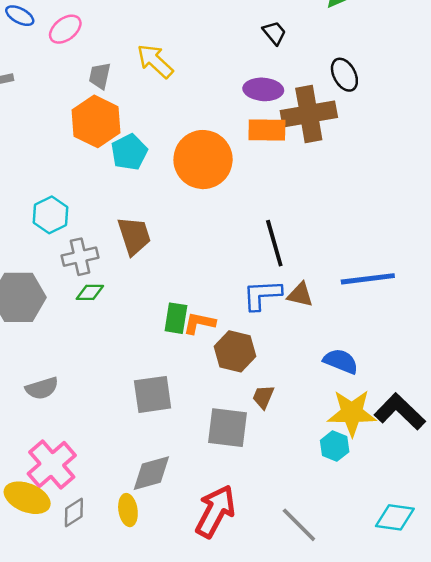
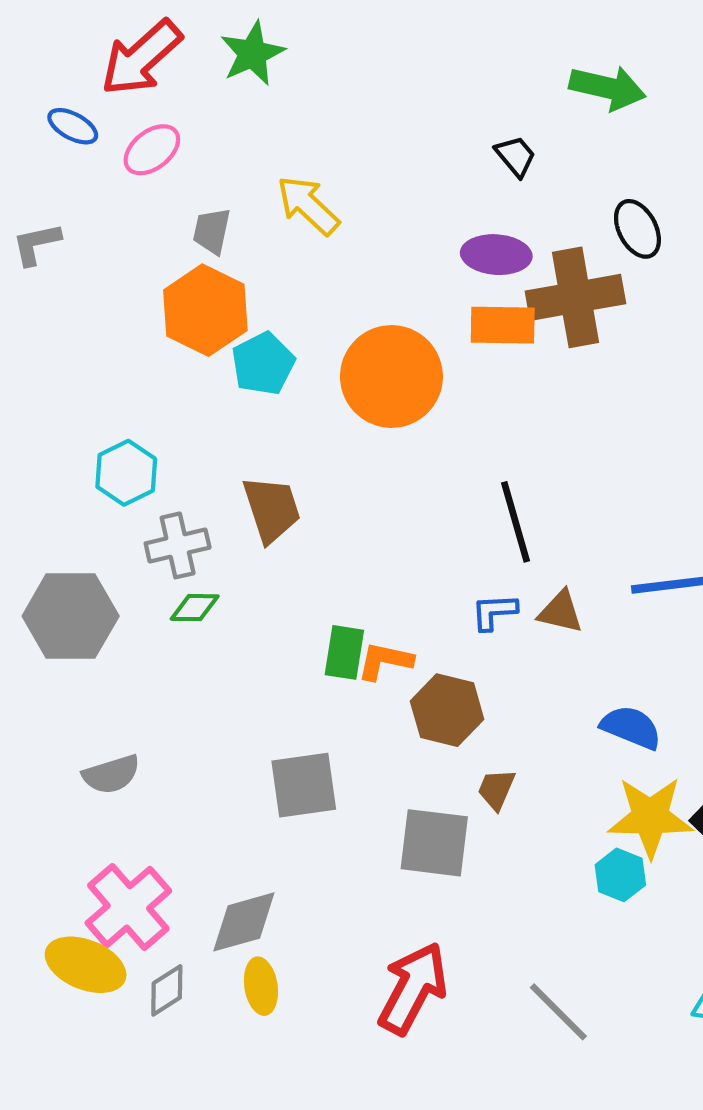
blue L-shape: (262, 295) -> (494, 612), size x0.7
gray diamond: (151, 473) -> (244, 922), moved

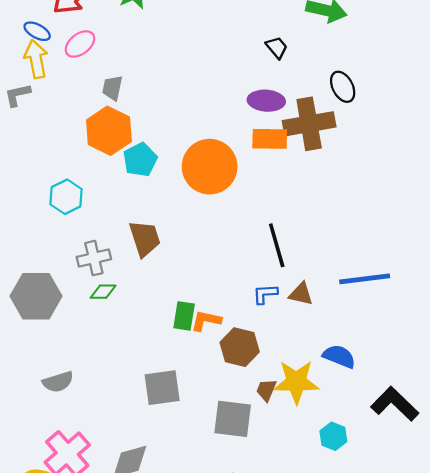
yellow arrow: (308, 205) -> (36, 59), moved, turned 36
cyan hexagon: (126, 473) -> (66, 197), moved
yellow star: (650, 817) -> (296, 382), moved

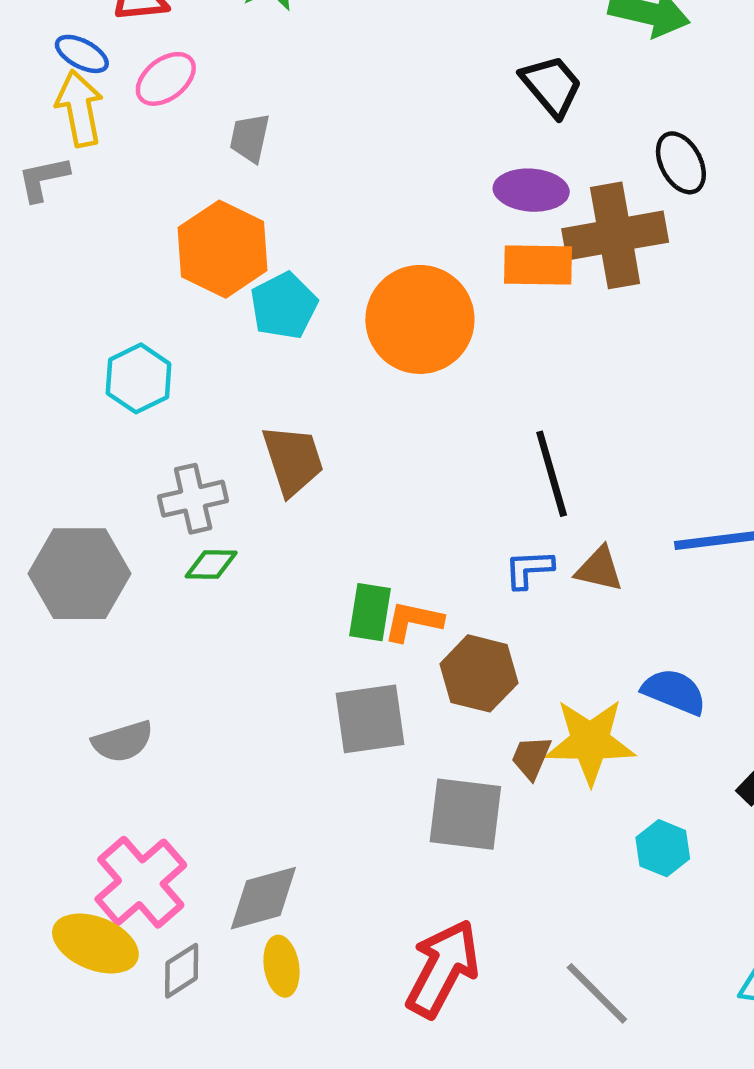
black trapezoid: (277, 47) -> (552, 86), size x1.4
gray trapezoid: (112, 88) -> (250, 138), moved
gray square: (162, 388) -> (370, 719), moved

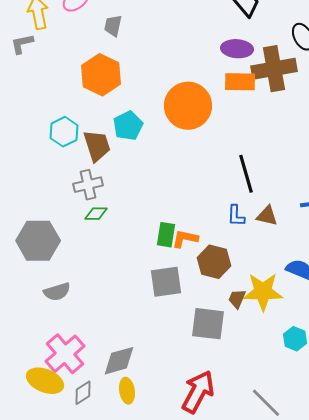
cyan pentagon: (284, 306) -> (128, 126), moved
brown trapezoid: (293, 460) -> (97, 146), moved
blue L-shape: (529, 569) -> (236, 216), turned -85
gray hexagon: (80, 574) -> (38, 241), moved

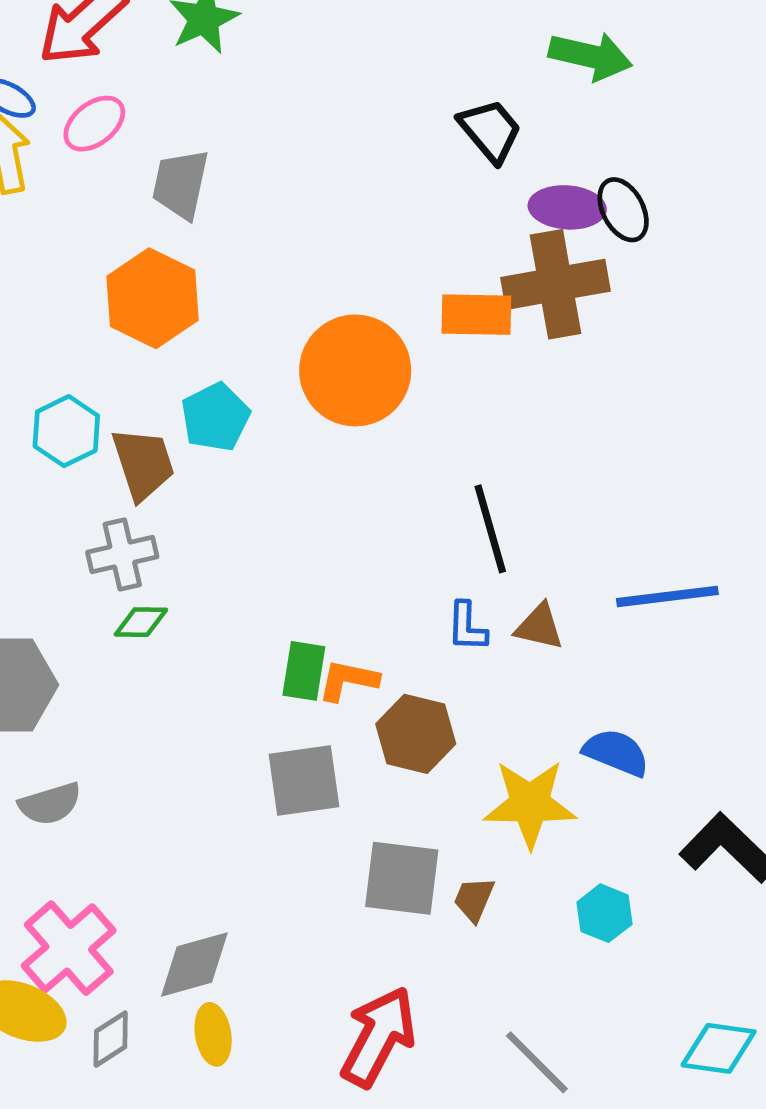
gray trapezoid: (113, 26) -> (180, 184), size x1.4
purple ellipse: (237, 49) -> (567, 207), moved
brown trapezoid: (237, 299) -> (474, 899), moved

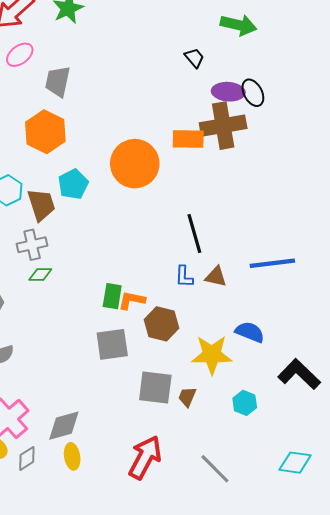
black trapezoid: (490, 131) -> (194, 58), size x0.7

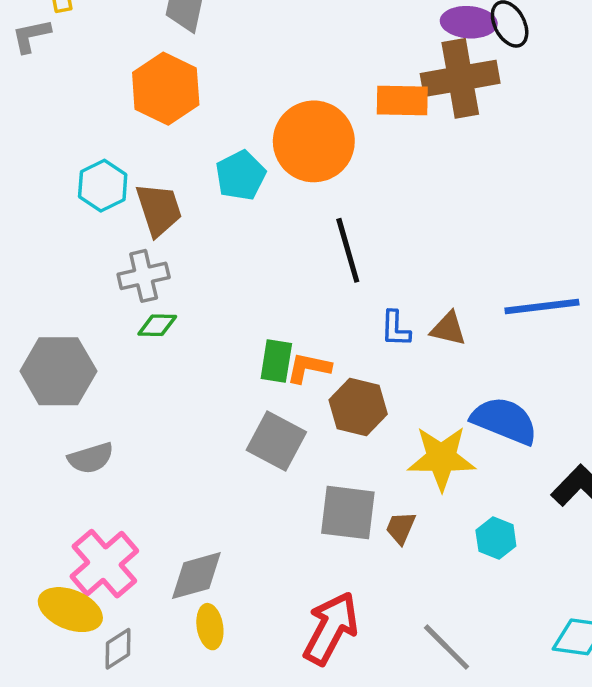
cyan pentagon: (73, 184) -> (241, 175), moved
black line: (194, 233) -> (348, 250), moved
blue semicircle: (250, 332) -> (504, 421), size x1.4
gray square: (112, 344) -> (276, 441), turned 36
gray diamond: (27, 458) -> (118, 649), moved

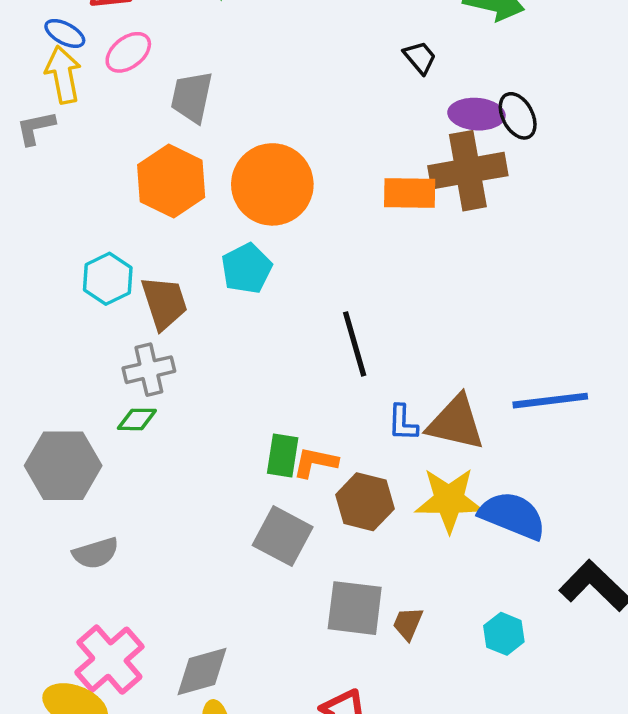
orange circle: (314, 141) -> (272, 184), moved
green diamond: (157, 325) -> (137, 419), moved
brown triangle: (448, 329) -> (456, 423), size x1.6
yellow star: (441, 458) -> (449, 500), moved

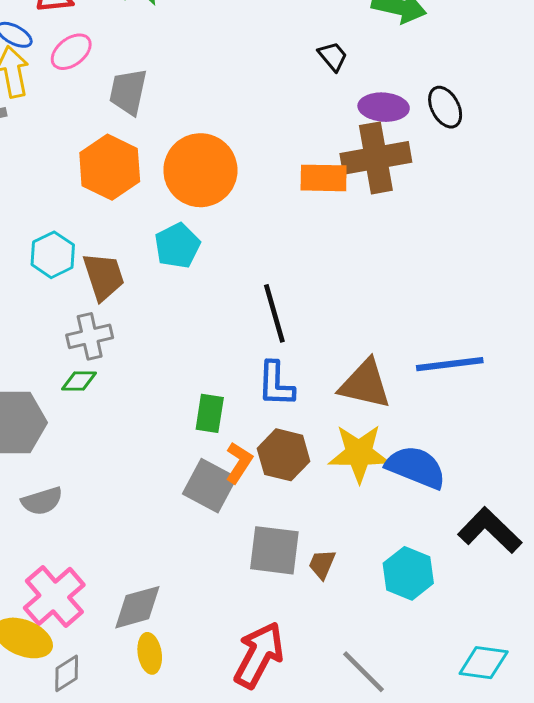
black ellipse: (518, 116) -> (445, 107), moved
blue L-shape: (403, 423) -> (276, 384), moved, size x1.4
orange L-shape: (315, 462) -> (239, 463), moved, turned 111
cyan hexagon: (504, 634) -> (408, 573), size x1.4

